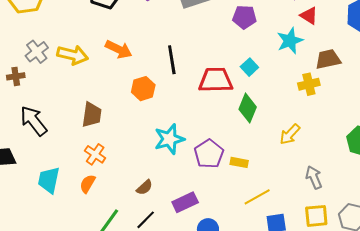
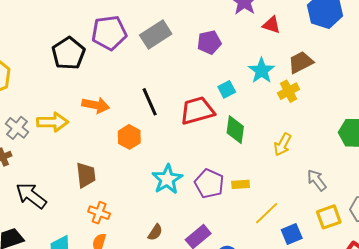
cyan star: (290, 41) -> (262, 71), moved
cyan square: (249, 67) -> (227, 89), turned 30

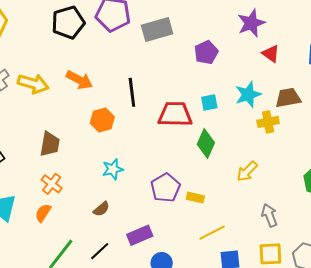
purple pentagon: (209, 42) -> (206, 52), turned -30
cyan star: (167, 179) -> (113, 169), moved, size x0.7
brown semicircle: (155, 232) -> (101, 209), moved

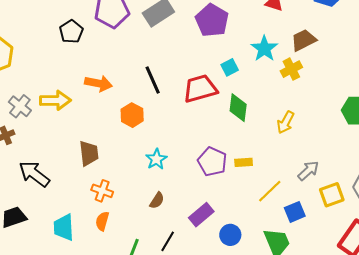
black pentagon: (68, 22) -> (71, 32), size x0.7
purple pentagon: (206, 52) -> (212, 20), size x1.4
gray arrow: (269, 215) -> (308, 171), moved, turned 85

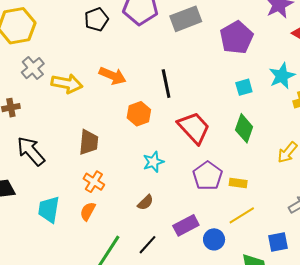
red trapezoid: (200, 89) -> (194, 128), moved, turned 51
gray cross: (20, 106) -> (33, 68), moved
yellow line: (270, 191) -> (242, 215), moved
blue circle: (230, 235) -> (214, 239), moved

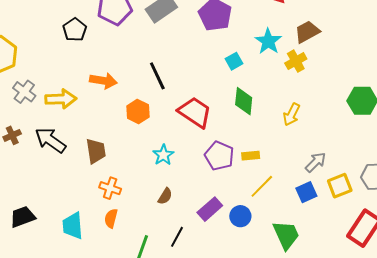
black arrow: (31, 151) -> (50, 140), moved
blue square: (278, 242) -> (306, 192), moved

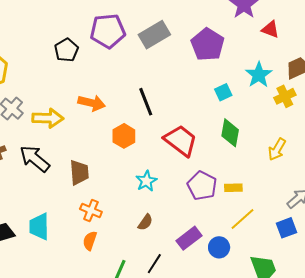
cyan trapezoid: (73, 226) -> (39, 226), moved

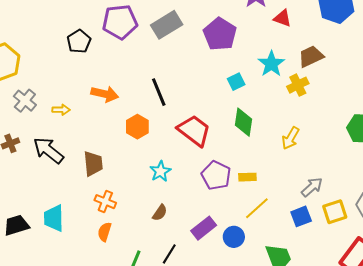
yellow arrow: (48, 118) -> (61, 110), size x0.6

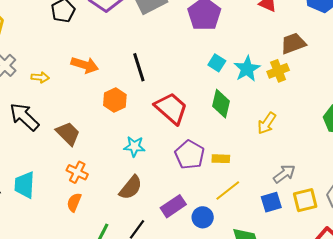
cyan star: (271, 64) -> (247, 69), moved
cyan square: (236, 82) -> (217, 63), turned -36
brown trapezoid: (93, 164) -> (68, 134), turned -44
cyan star: (160, 171) -> (134, 146), turned 30
brown semicircle: (160, 213) -> (131, 188), size x1.5

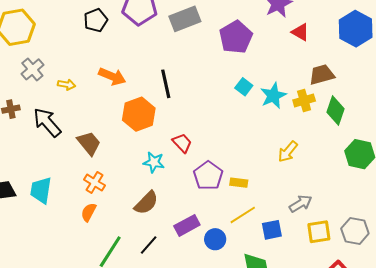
orange hexagon: (115, 100) -> (139, 114), size x1.4
green diamond: (221, 104) -> (335, 111), moved
red trapezoid: (171, 108) -> (182, 143), moved, size x0.6
blue square: (271, 202) -> (272, 230), moved

